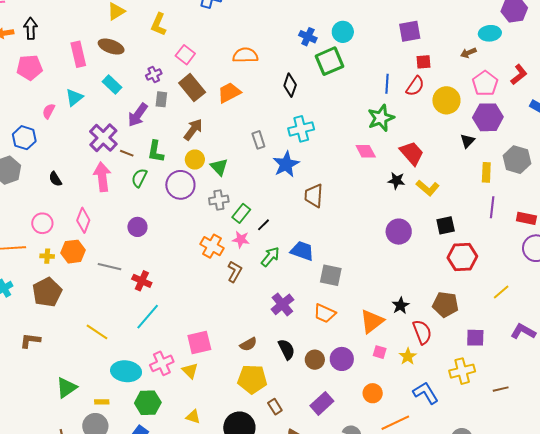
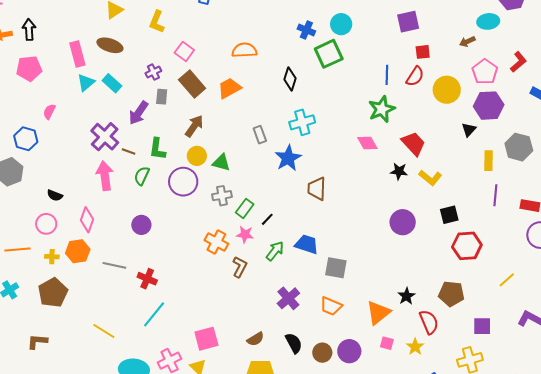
cyan triangle: (74, 97) -> (86, 83), moved
green triangle: (219, 167) -> (221, 163), turned -30
black semicircle: (55, 179) -> (55, 195), moved, turned -35

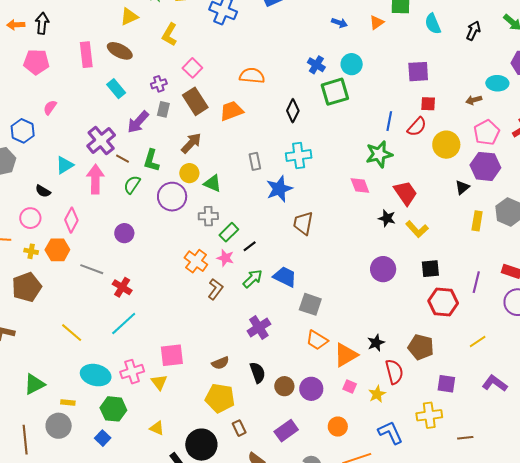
cyan triangle: (86, 83) -> (65, 165), moved
purple line: (495, 195) -> (476, 282), moved
orange trapezoid: (331, 306) -> (317, 340), moved

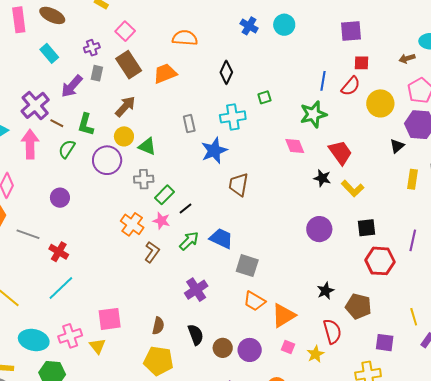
green square: (335, 92) -> (264, 97), moved, size x0.5
yellow line: (478, 342) -> (414, 317), moved, turned -72
black star: (376, 343) -> (325, 291), moved
brown semicircle: (220, 363) -> (158, 326), turned -54

